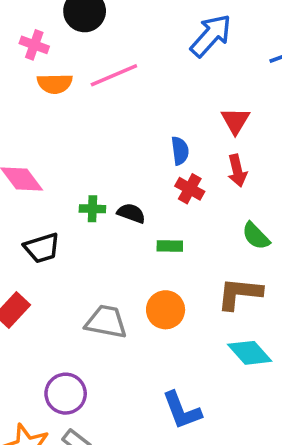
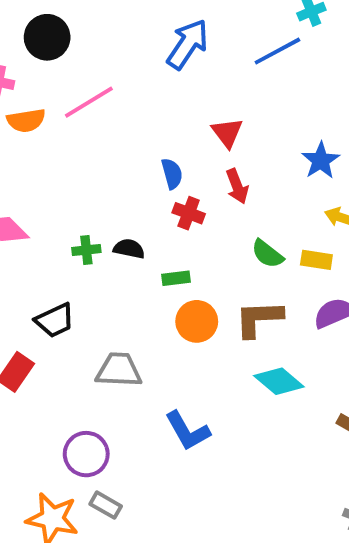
black trapezoid: (42, 248) -> (55, 320), moved
orange circle: (166, 310) -> (197, 321), moved
blue L-shape: (182, 410) -> (187, 431), moved

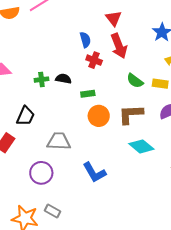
red arrow: (237, 186) -> (119, 46), size x1.4
black trapezoid: (55, 320) -> (25, 116), turned -40
purple circle: (86, 454) -> (41, 173), moved

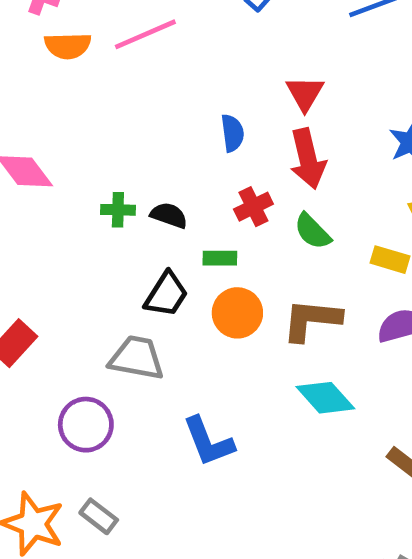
red cross: (94, 60) -> (253, 207), moved, turned 35
green semicircle: (135, 81) -> (312, 231), moved
black trapezoid: (25, 116) -> (166, 294), moved

